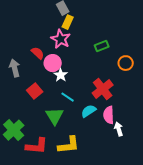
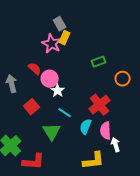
pink star: (61, 39) -> (52, 44), moved
cyan semicircle: (89, 111) -> (86, 127), turned -35
yellow L-shape: (69, 145) -> (94, 161), moved

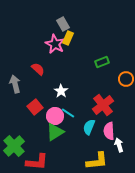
pink circle: (50, 79) -> (55, 116), moved
green triangle: (52, 132) -> (55, 132), turned 30

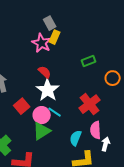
red semicircle: (38, 69) -> (45, 72), moved
white star: (61, 91) -> (48, 90), size x1.6
cyan semicircle: (89, 127) -> (76, 138), moved
white arrow: (119, 145) -> (106, 144), turned 32

